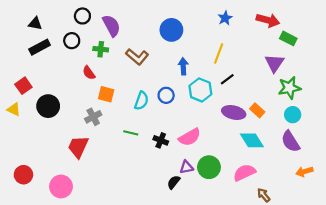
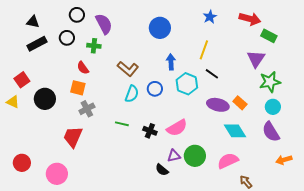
brown L-shape: (137, 57) -> (128, 69), moved
black line: (227, 79) -> (212, 74), turned 72
orange square: (106, 94) -> (78, 88), moved
black semicircle: (174, 182) -> (162, 170), turned -88

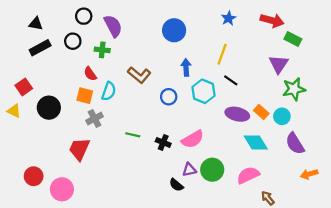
cyan semicircle: (132, 94) -> (109, 91), moved
cyan circle: (273, 107) -> (282, 116), moved
red circle: (22, 163) -> (34, 176), moved

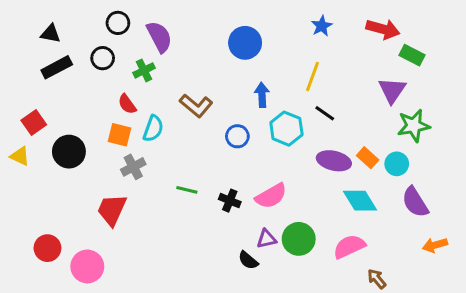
green cross: (102, 50) -> (144, 70), turned -32

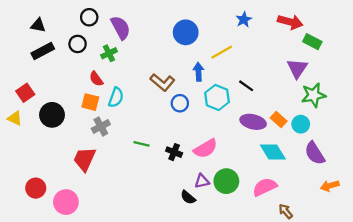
yellow line: (312, 77) -> (222, 52), moved, turned 40
brown L-shape: (196, 106) -> (162, 82), moved

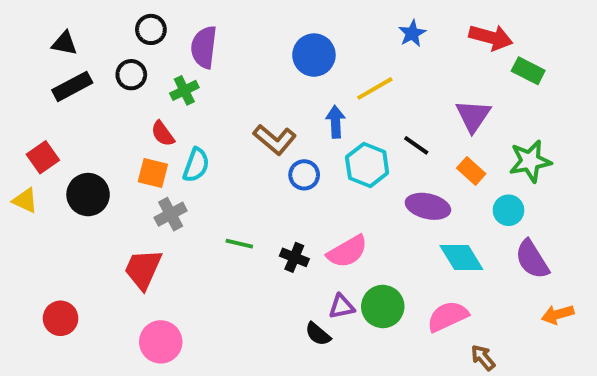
purple semicircle: (121, 28) -> (204, 47), turned -145
purple triangle: (297, 68) -> (473, 116), moved
orange rectangle: (279, 120) -> (471, 171), moved
pink circle: (66, 202) -> (161, 342), moved

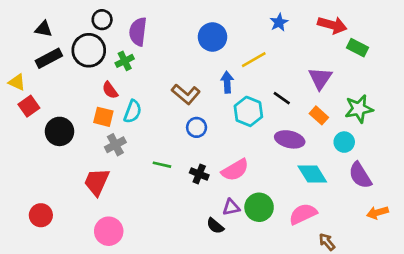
black circle: (131, 75) -> (89, 50), size x1.6
blue circle: (304, 175) -> (197, 127), moved
yellow triangle: (25, 200) -> (17, 82), moved

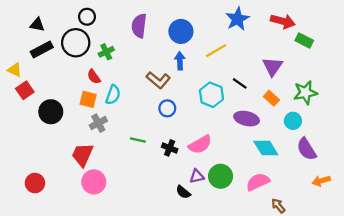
blue star: (279, 22) -> (237, 19), size x1.5
purple semicircle: (138, 32) -> (139, 26), moved
blue arrow: (227, 82) -> (180, 61), moved
pink circle: (109, 231) -> (94, 182), moved

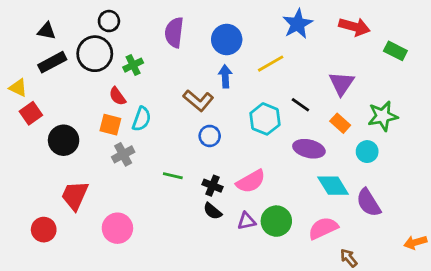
green rectangle: (304, 40) -> (395, 51), moved
purple semicircle: (307, 149) -> (369, 203), moved
red trapezoid: (82, 155) -> (75, 196), moved
orange arrow: (321, 181) -> (415, 242), moved
black semicircle: (183, 192) -> (212, 211), moved

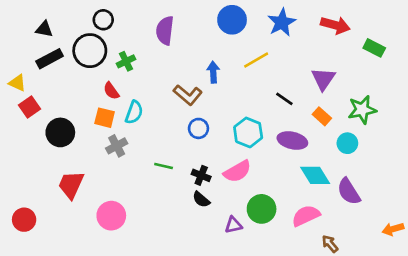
blue circle: (227, 39) -> (232, 20), moved
cyan hexagon: (265, 119) -> (248, 132), moved
purple triangle: (247, 221) -> (233, 225), moved
red circle: (44, 230) -> (24, 220), moved

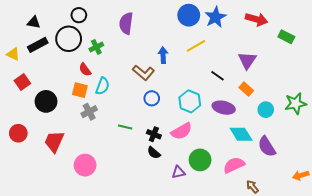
blue circle: (232, 20) -> (189, 15), moved
yellow triangle: (17, 83) -> (13, 54), moved
green star: (362, 110) -> (296, 103), moved
red circle: (24, 220) -> (18, 133), moved

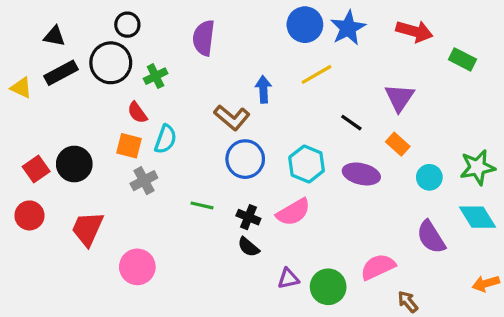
red square: (22, 82) -> (36, 169), moved
blue circle: (152, 98) -> (245, 159), size x1.5
cyan diamond: (241, 134) -> (477, 217), moved
green circle: (200, 160) -> (328, 287), moved

